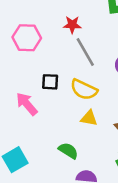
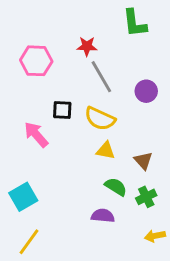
green semicircle: (68, 151) -> (116, 187), moved

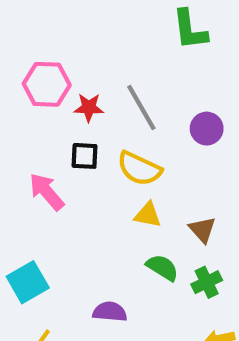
red star: (87, 46) -> (89, 108), moved
purple semicircle: (103, 216) -> (110, 312), moved

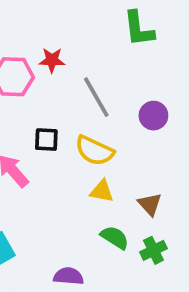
red star: (89, 108) -> (52, 60), moved

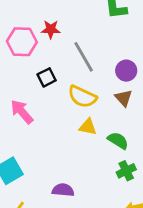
black square: (46, 140) -> (47, 77), moved, turned -30
brown triangle: (150, 204) -> (123, 98), moved
green semicircle: (115, 237) -> (118, 141), moved

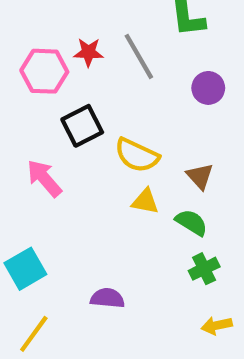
gray line: (84, 57) -> (139, 56), moved
purple circle: (126, 71) -> (208, 88), moved
black square: (47, 77) -> (82, 126), size x1.4
brown triangle: (123, 98) -> (200, 176), moved

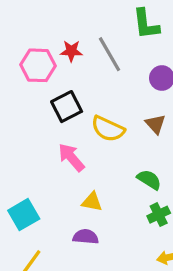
brown triangle: (200, 176) -> (155, 124), moved
pink arrow: (44, 178) -> (71, 157), moved
yellow triangle: (145, 201) -> (92, 202), moved

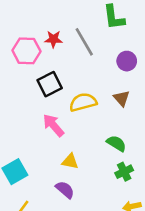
yellow semicircle: (108, 129) -> (83, 102), turned 140
purple semicircle: (86, 237) -> (65, 190), turned 36

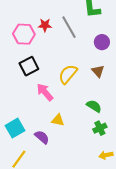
black square: (50, 84) -> (29, 66), moved
yellow semicircle: (83, 102) -> (68, 74), turned -35
purple semicircle: (65, 190) -> (42, 137), moved

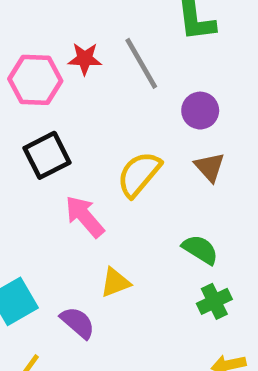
purple circle: (102, 42) -> (200, 111), moved
yellow triangle: (58, 120) -> (115, 283), turned -32

